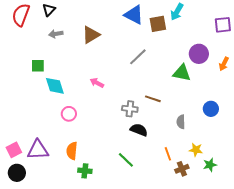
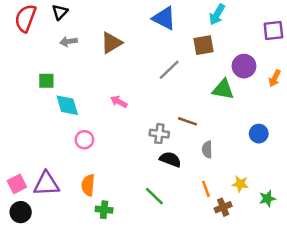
brown square: (158, 24) -> (203, 45), moved
gray semicircle: (181, 122) -> (207, 150), moved
green star: (210, 165) -> (267, 199), moved

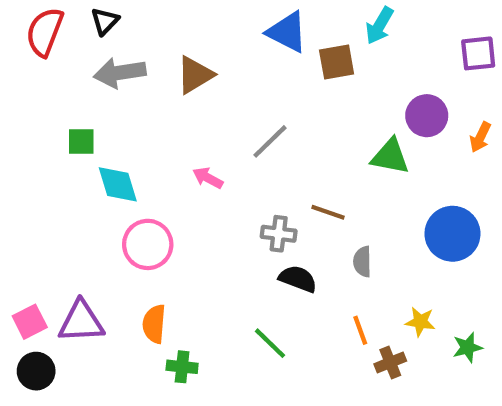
gray arrow: (68, 42) -> (120, 73), size x1.6
brown square: (203, 45) -> (337, 62), moved
gray line: (169, 70) -> (270, 141), moved
blue circle: (259, 134) -> (452, 234), size x1.6
pink circle: (84, 140) -> (148, 244), size x1.5

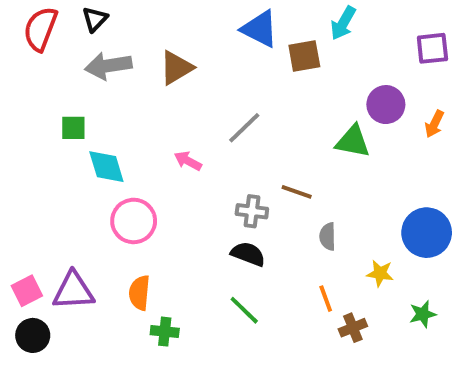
blue circle: (452, 234) -> (427, 233), moved
black semicircle: (298, 279) -> (248, 254), moved
yellow star: (420, 322) -> (380, 273), moved

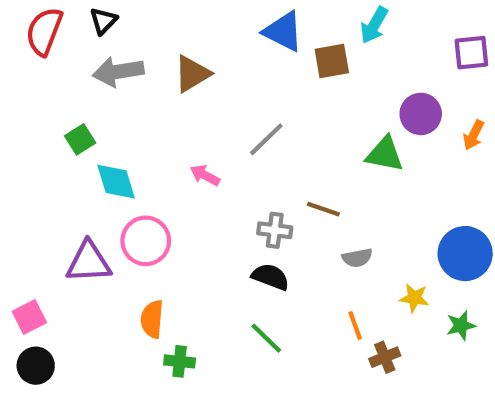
green square: (73, 128) -> (80, 139), turned -32
gray semicircle: (328, 236) -> (357, 258), turned -100
purple triangle: (73, 291) -> (89, 262), moved
green star: (423, 314) -> (461, 325), moved

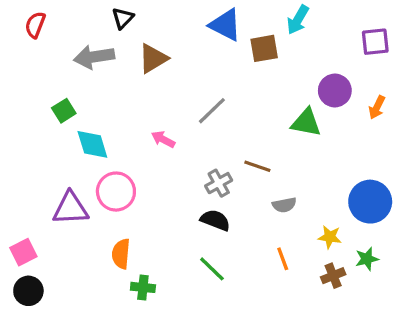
black triangle: (103, 21) -> (123, 18), moved
red semicircle: (44, 31) -> (35, 25), size x0.7
gray cross: (275, 230) -> (219, 183), turned -36
brown cross: (385, 357) -> (333, 276), moved

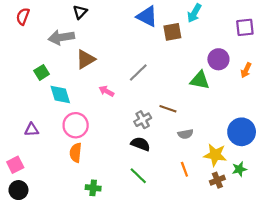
brown triangle: (153, 59) -> (85, 59), moved
purple triangle: (71, 208) -> (32, 130), moved, size x0.6
yellow star: (330, 237) -> (215, 155), size x1.5
orange semicircle: (121, 254) -> (76, 153), moved

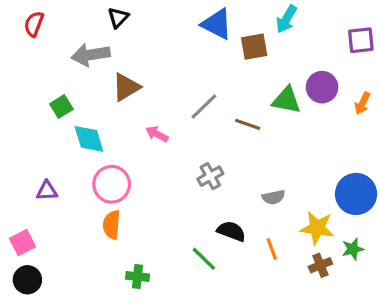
green triangle: (200, 80) -> (286, 100), moved
brown line: (168, 109) -> (248, 124), moved
black semicircle: (140, 144) -> (231, 231), moved

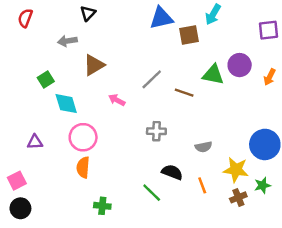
blue triangle: (217, 24) -> (161, 18), turned -40
gray arrow: (91, 55) -> (67, 41), size x0.7
gray cross: (210, 176) -> (156, 131), turned 30

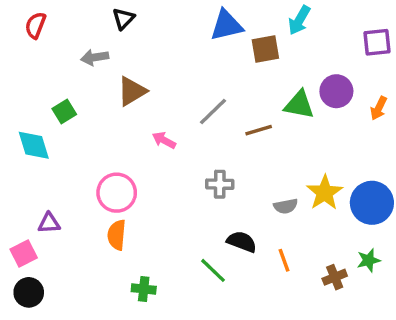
brown line: (184, 93) -> (259, 130), turned -36
cyan diamond: (66, 104) -> (34, 145), moved
purple triangle: (35, 142) -> (49, 223), moved
yellow star: (236, 170) -> (325, 193), moved, turned 30

